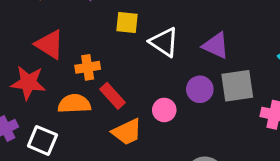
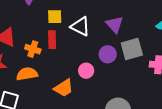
purple triangle: (216, 46) -> (115, 24), turned 30
orange cross: (88, 67) -> (33, 49), turned 35
red rectangle: (113, 96) -> (52, 40), moved, turned 48

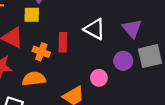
yellow square: (55, 17) -> (32, 15), moved

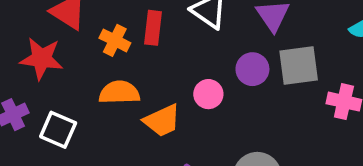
orange semicircle: (34, 79) -> (119, 92), moved

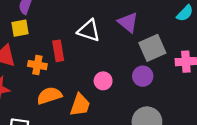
purple circle: (252, 69) -> (143, 76), moved
orange trapezoid: (162, 121) -> (80, 105), turned -30

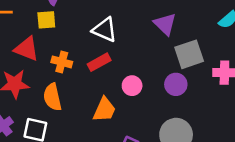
white triangle: (89, 31) -> (105, 30), moved
red rectangle: (58, 51) -> (99, 62), moved, turned 66
orange semicircle: (49, 96) -> (52, 97), moved, turned -90

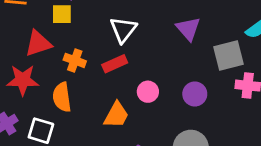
white triangle: (105, 30) -> (123, 30), turned 40
red triangle: (27, 49) -> (38, 43), turned -44
gray square: (189, 54) -> (228, 56), moved

